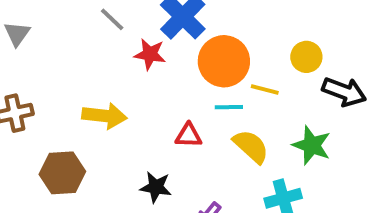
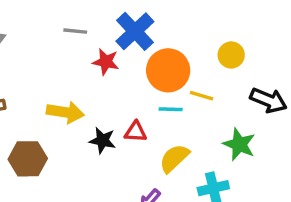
gray line: (112, 19) -> (75, 31), turned -40
yellow circle: (306, 57) -> (231, 55), moved
yellow semicircle: (251, 146) -> (174, 158), moved, turned -88
black star: (156, 187) -> (102, 141), moved

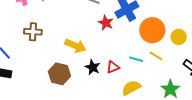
orange circle: (168, 70) -> (152, 30), moved
red triangle: (136, 132) -> (113, 67), turned -40
brown hexagon: (28, 159) -> (59, 74), moved

